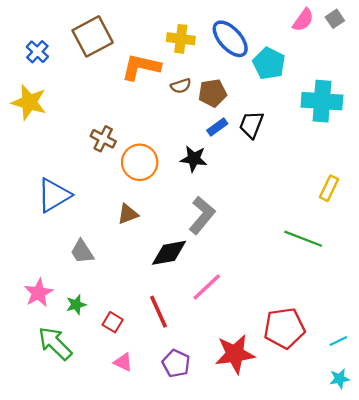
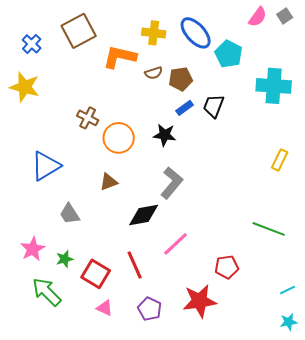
green line: (303, 239) -> (269, 229), moved
red square: (113, 322) -> (96, 274), size x1.6
red pentagon: (284, 328) -> (227, 267), moved, size x0.7

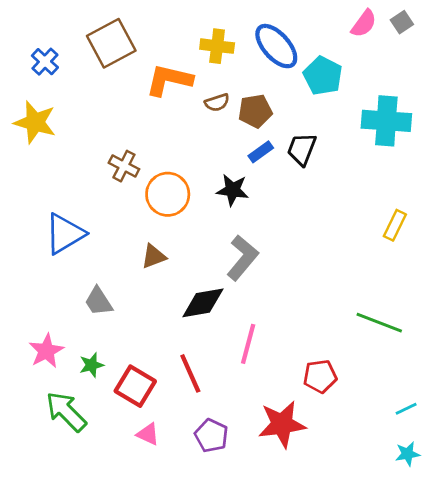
pink line: (176, 244) -> (248, 344), turned -32

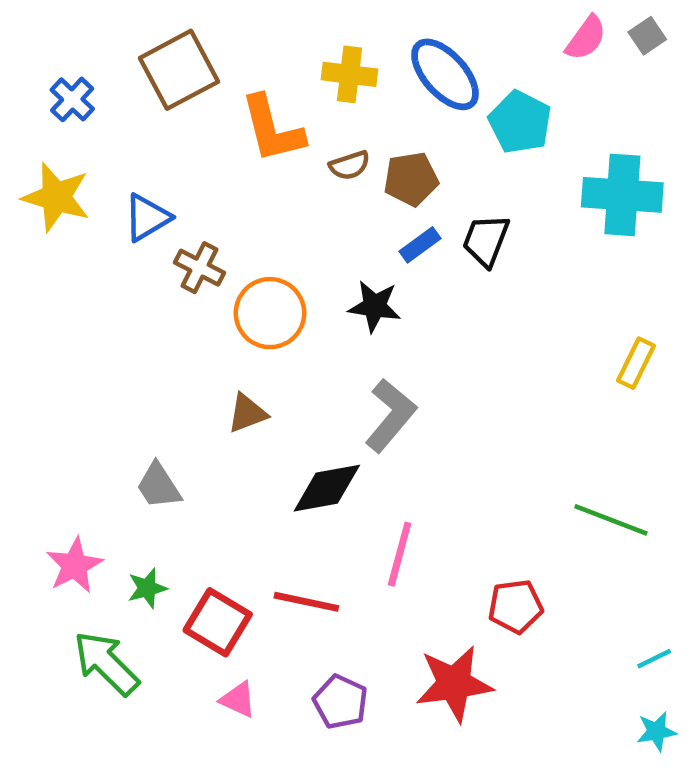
orange L-shape: (169, 80) -> (272, 129), turned -117
blue triangle: (65, 234) -> (147, 218), moved, size x0.7
red line: (190, 373) -> (306, 602), turned -54

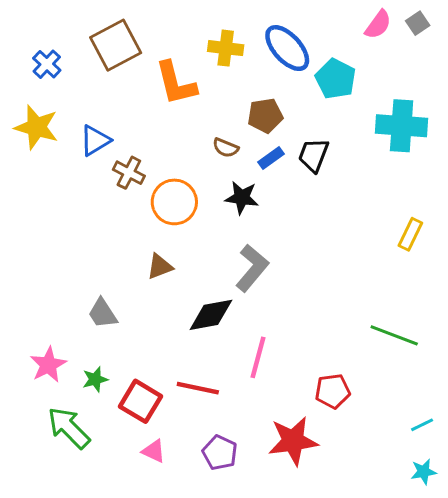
brown semicircle: (350, 165) -> (226, 148), moved, turned 40

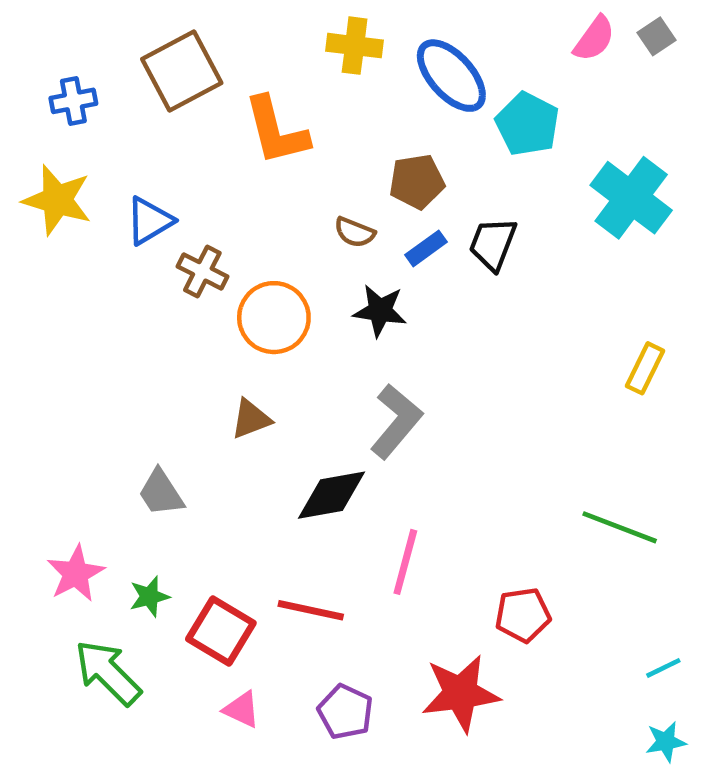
yellow cross: (226, 48) -> (355, 46), moved
blue cross: (47, 64) -> (73, 101), turned 36
cyan cross: (402, 126) -> (631, 198), turned 33

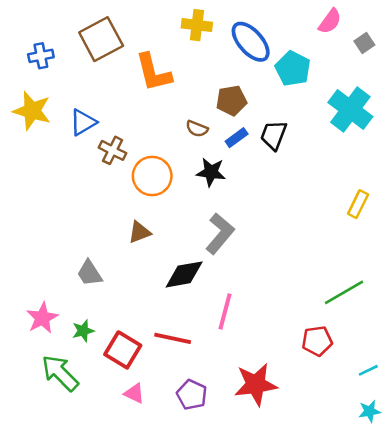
gray square: (657, 36) -> (364, 43), moved
green line: (620, 527) -> (344, 292), turned -51
red pentagon: (523, 615) -> (317, 341), moved

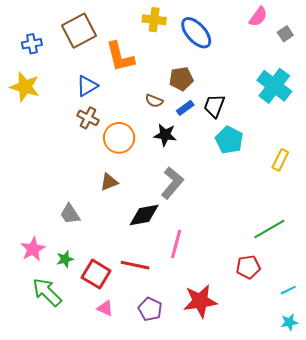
cyan pentagon: (293, 69) -> (229, 140), moved
blue triangle: (83, 122) -> (87, 86), moved

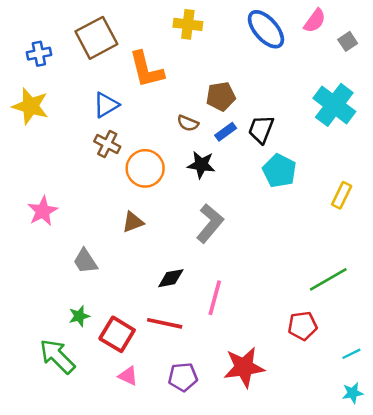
blue ellipse: (196, 33) -> (266, 29), moved
black diamond: (144, 215) -> (171, 278), moved, size x0.7
pink star: (33, 249) -> (43, 211), moved
purple pentagon: (150, 309) -> (183, 377), turned -30

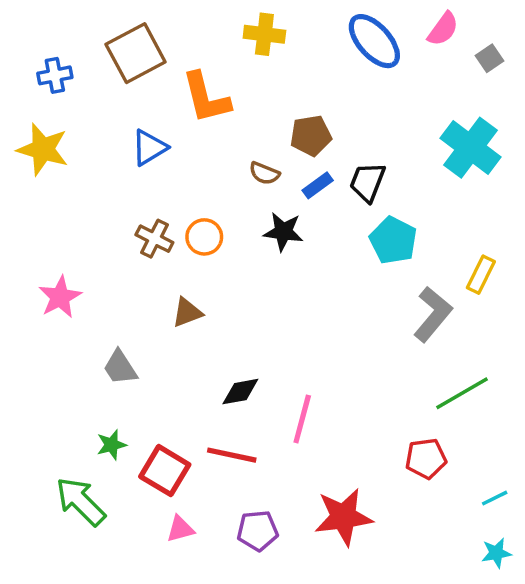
brown cross: (107, 144) -> (154, 239), moved
orange circle: (145, 168) -> (204, 237), size x0.7
gray L-shape: (210, 223) -> (433, 314), moved
pink triangle: (128, 376) -> (180, 529), turned -40

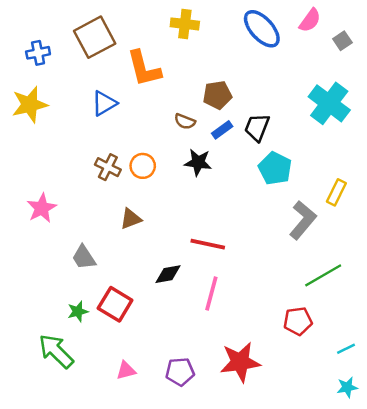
yellow star: (43, 149) -> (30, 105), turned -30
red line: (232, 455) -> (208, 244), moved
red square: (165, 471) -> (115, 304), moved

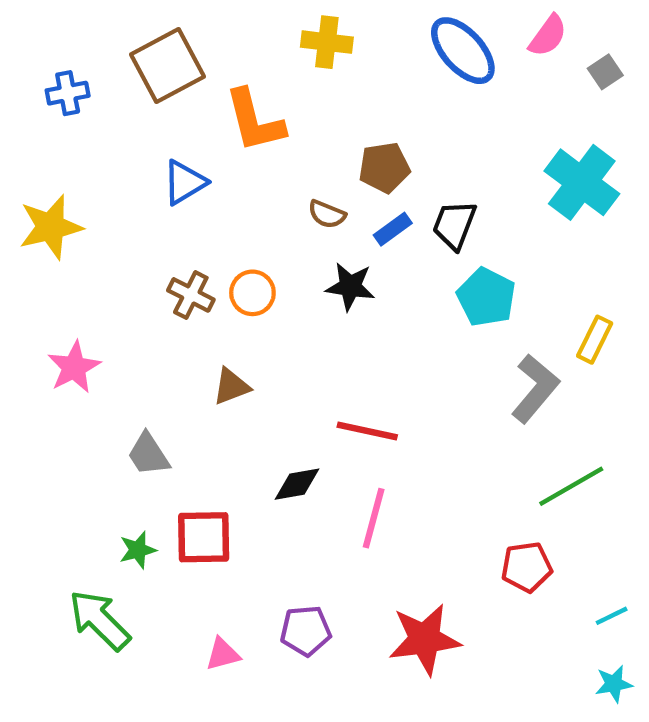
yellow star: (30, 105) -> (51, 227), moved
red square: (115, 304) -> (204, 537), turned -32
purple pentagon: (180, 372) -> (306, 631), moved

